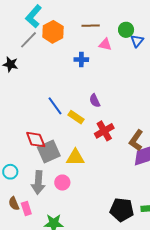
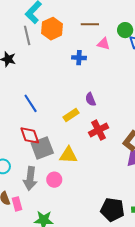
gray line: (29, 40) -> (27, 35), turned -60
blue line: (55, 106) -> (31, 103), moved
yellow rectangle: (76, 117) -> (71, 115), turned -70

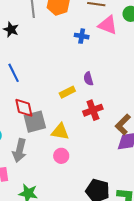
pink triangle: (104, 44) -> (108, 25), size x1.5
blue line: (31, 103) -> (14, 73), moved
pink circle: (54, 180) -> (61, 156), moved

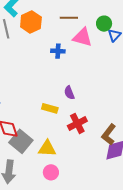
yellow rectangle: (67, 92) -> (50, 108), turned 49
gray square: (35, 122) -> (21, 141), turned -30

